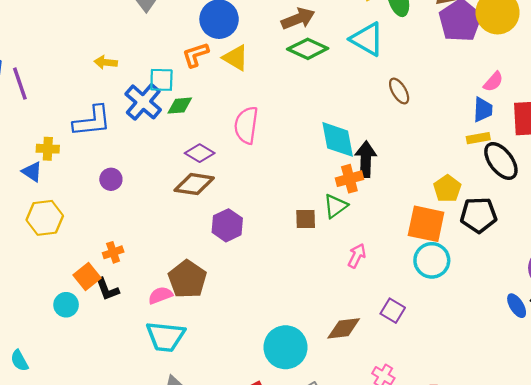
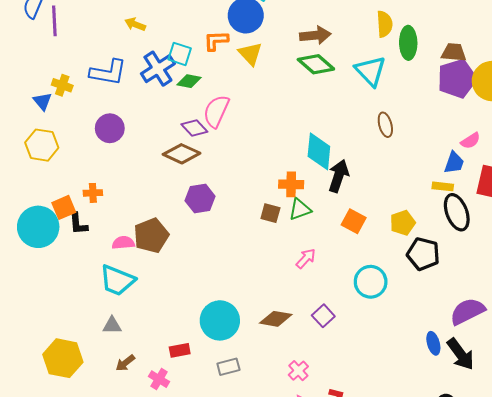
pink semicircle: (246, 125) -> (216, 111), moved
purple circle: (111, 179) -> (110, 128), size x1.4
orange cross: (349, 179) -> (291, 184), moved
orange square: (426, 224) -> (354, 221), moved, size x0.7
cyan circle: (66, 305) -> (38, 227), size x1.8

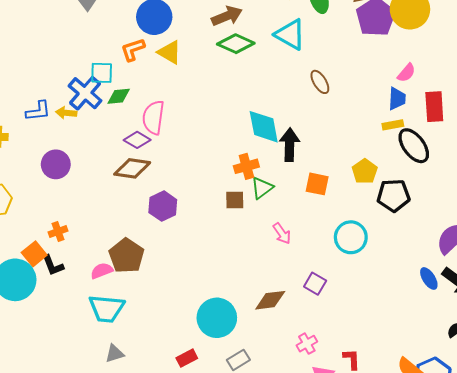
yellow arrow: (135, 24) -> (66, 113), moved
blue L-shape: (108, 72) -> (38, 111), size x0.7
pink arrow: (306, 258) -> (282, 233), turned 120
pink cross: (298, 371) -> (307, 344), turned 30

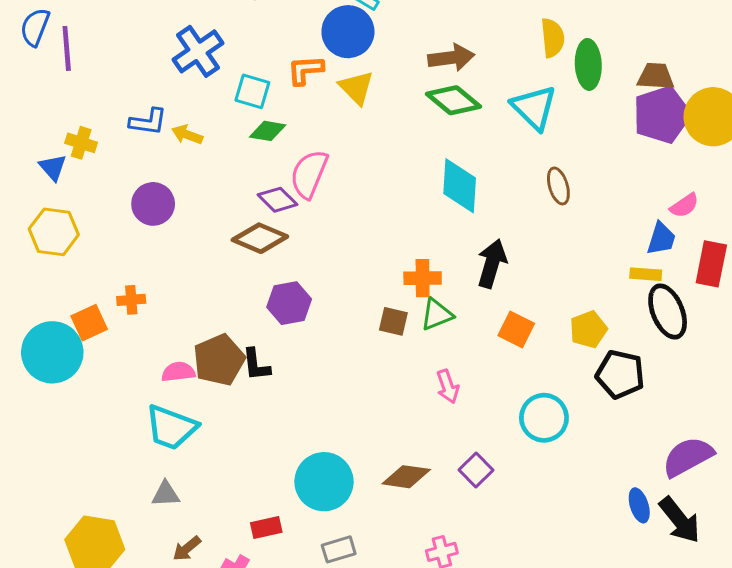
blue cross: (85, 93) -> (198, 51), moved
cyan diamond: (264, 127) -> (460, 186), moved
black L-shape: (53, 265) -> (256, 365), moved

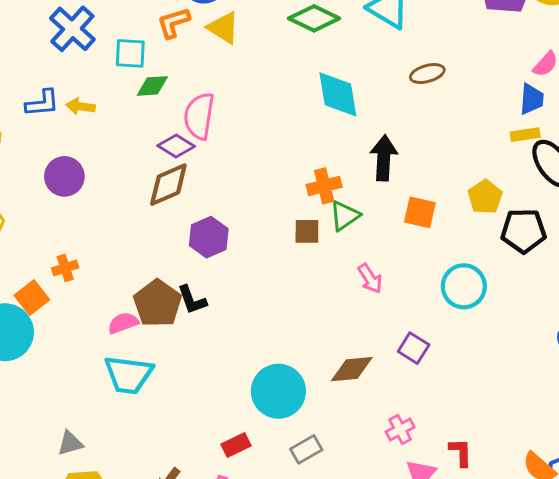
brown ellipse: (558, 186) -> (427, 74), turned -76
brown diamond: (260, 238) -> (168, 185), turned -33
gray triangle: (166, 494) -> (70, 443), moved

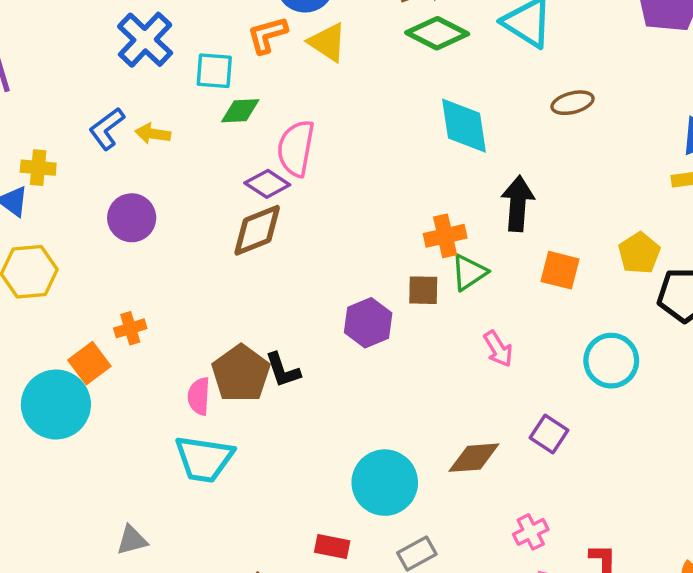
blue L-shape: (42, 103) -> (107, 129), turned 147
purple hexagon: (209, 237) -> (368, 323), moved
pink semicircle: (123, 323) -> (199, 396), turned -68
red rectangle: (236, 445) -> (332, 546), turned 36

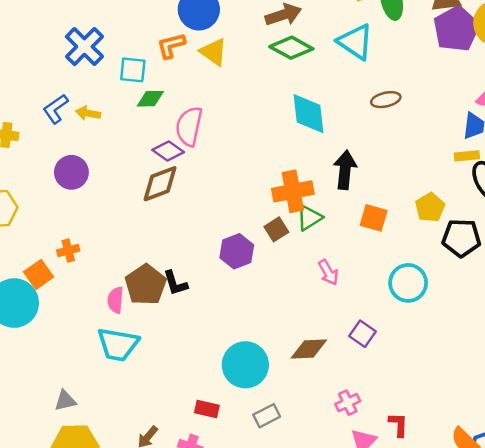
orange cross: (445, 236) -> (293, 191), size x1.4
brown square: (423, 290) -> (276, 229), turned -35

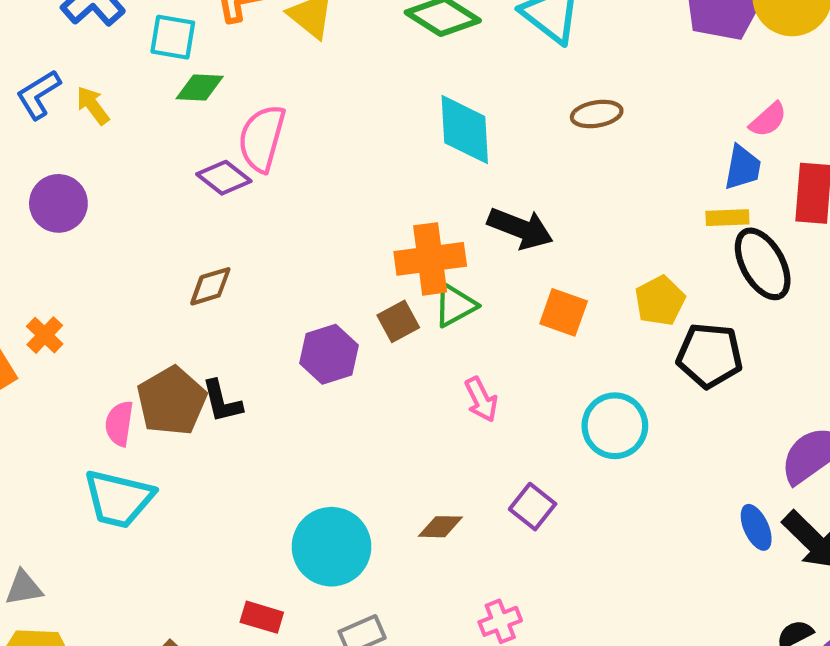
yellow arrow: (88, 113) -> (93, 105), turned 40
black arrow: (345, 170) -> (520, 228), turned 102
brown diamond: (160, 184) -> (210, 286), moved, size x0.7
orange cross: (68, 251) -> (45, 335), turned -35
brown diamond: (309, 349) -> (440, 527), size x0.7

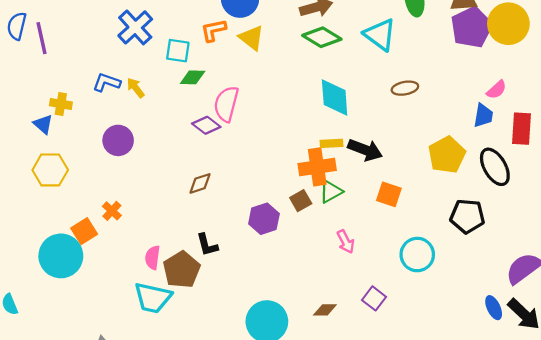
blue L-shape: (38, 94) -> (107, 82), turned 52
yellow rectangle: (727, 218) -> (332, 143), moved
yellow pentagon: (660, 301) -> (447, 155), moved, size x1.4
brown pentagon: (172, 401) -> (182, 270), moved

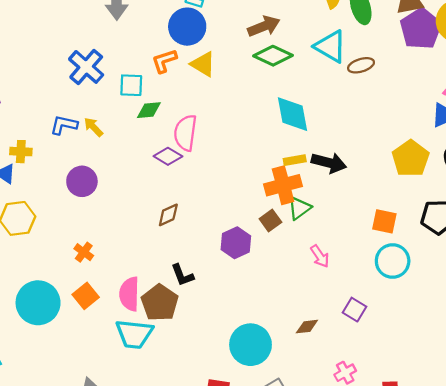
brown ellipse: (405, 88) -> (361, 65), moved
orange square: (389, 194) -> (384, 221), moved
orange square: (84, 231) -> (86, 296), moved
pink semicircle: (152, 258) -> (129, 294), size x1.4

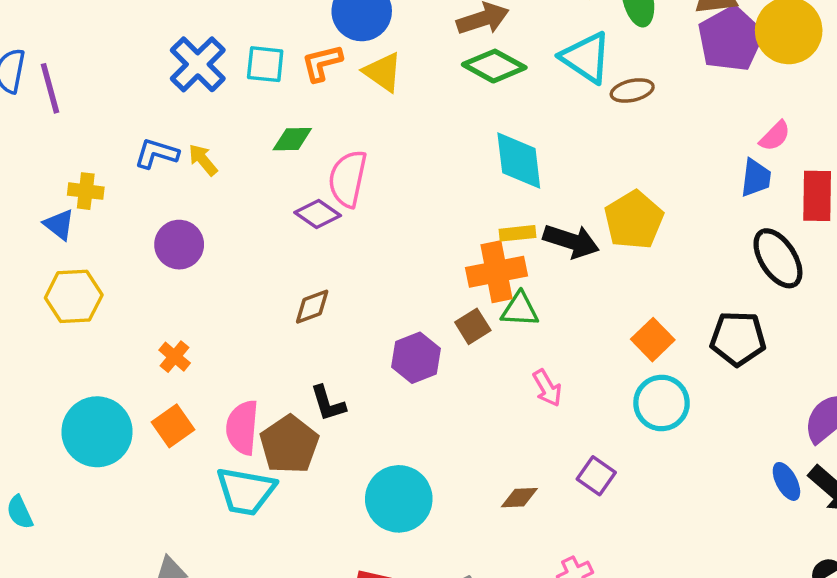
cyan square: (131, 85) -> (265, 64), moved
yellow pentagon: (411, 158) -> (634, 220), moved
green triangle: (299, 208) -> (520, 310), turned 35
orange square: (384, 221) -> (653, 340), turned 30
cyan circle: (251, 345) -> (399, 499), moved

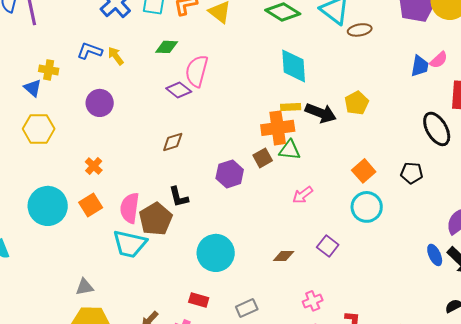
blue trapezoid: (756, 178) -> (420, 66), moved
yellow pentagon: (634, 220) -> (357, 103), size x0.7
black pentagon: (738, 339) -> (412, 173), size x0.7
pink arrow: (547, 388) -> (303, 195), turned 80

